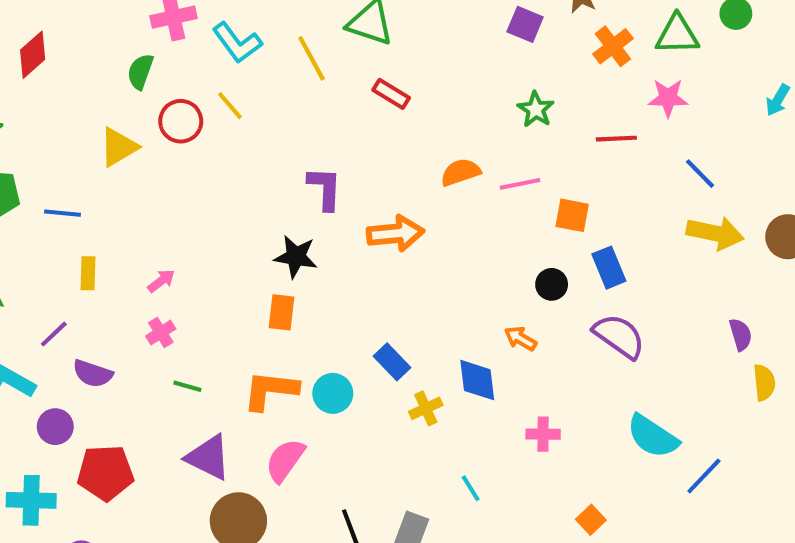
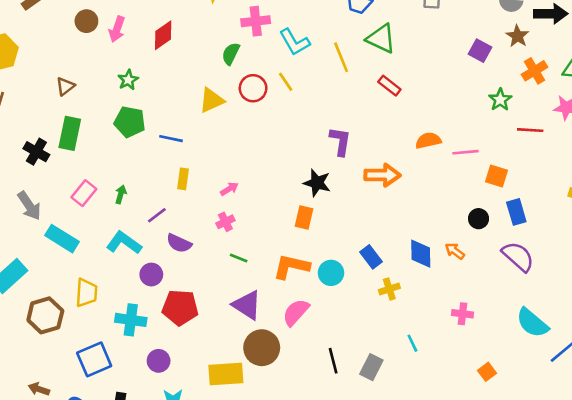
green star: (536, 109) -> (500, 100), moved
blue diamond: (477, 380) -> (421, 254), moved

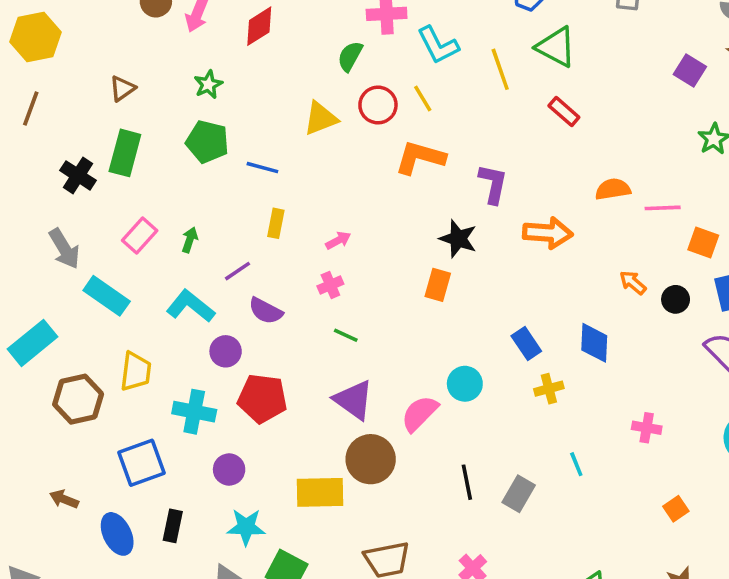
orange arrow: (455, 251) -> (633, 283), moved
orange L-shape: (291, 267) -> (420, 158), moved
cyan circle: (331, 273) -> (465, 384), moved

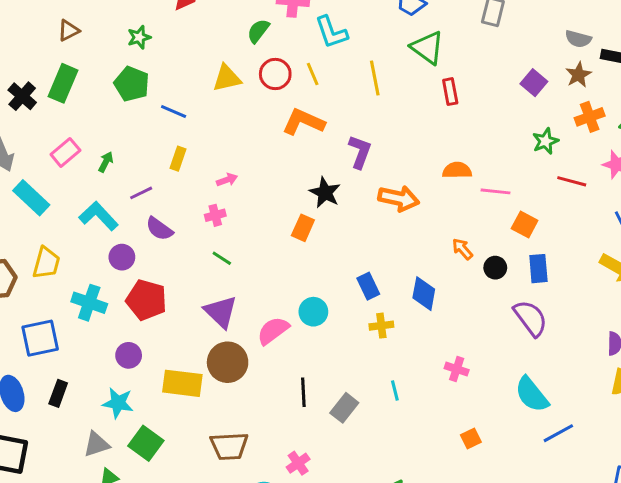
yellow line: (500, 69) -> (375, 78), moved
red rectangle: (564, 112) -> (450, 92), moved, turned 30
purple circle: (229, 469) -> (129, 355), moved

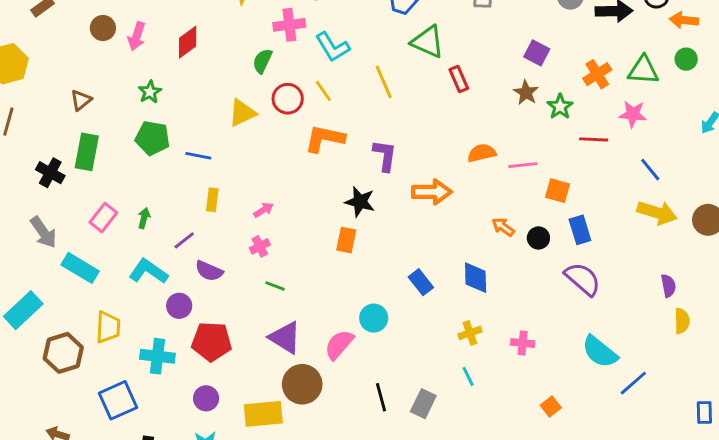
brown star: (578, 75) -> (526, 93), moved
yellow cross: (381, 326) -> (470, 333), moved

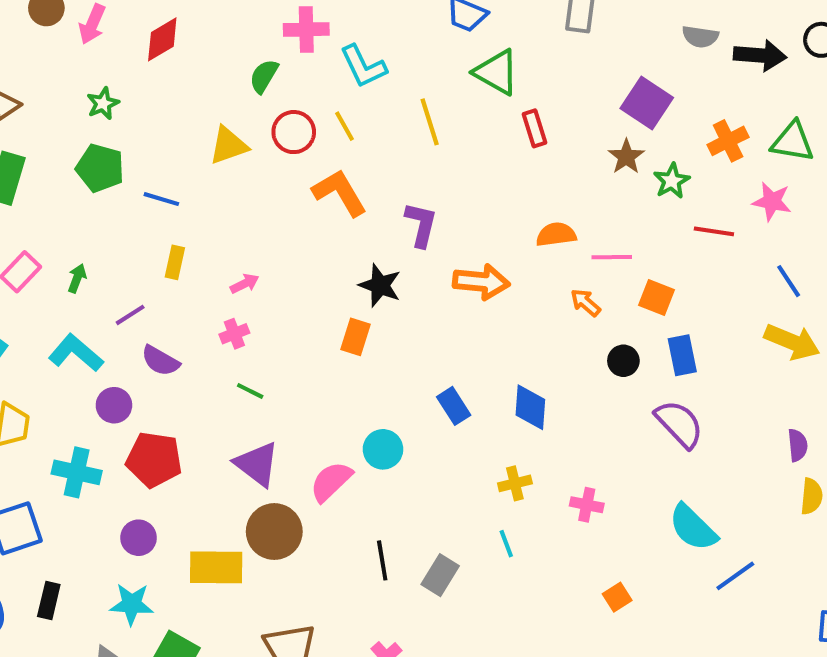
purple square: (537, 53) -> (647, 103), size x1.4
orange L-shape: (325, 139) -> (340, 193), turned 42
orange arrow: (503, 227) -> (586, 302), moved

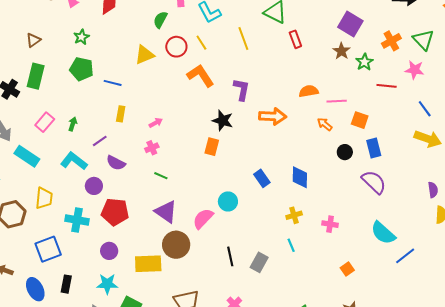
green triangle: (793, 142) -> (423, 40), turned 40

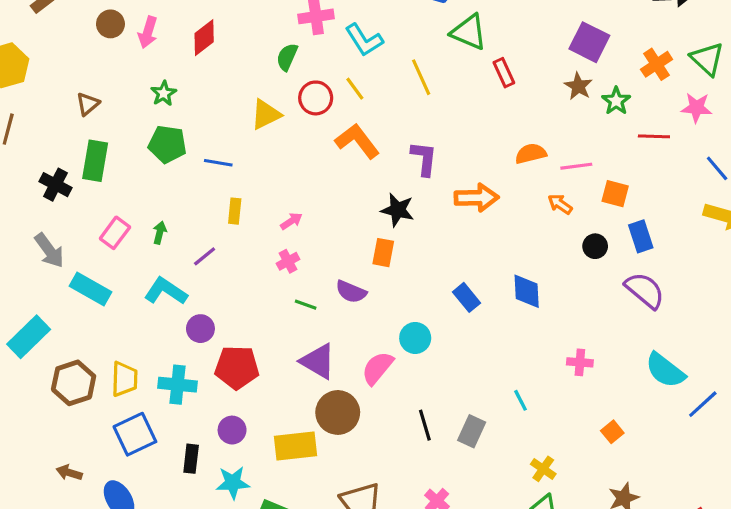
purple semicircle: (116, 163) -> (351, 292), moved
yellow trapezoid: (44, 198) -> (124, 379), moved
yellow cross: (294, 215) -> (543, 469), moved, turned -35
black rectangle: (66, 284) -> (191, 459), moved

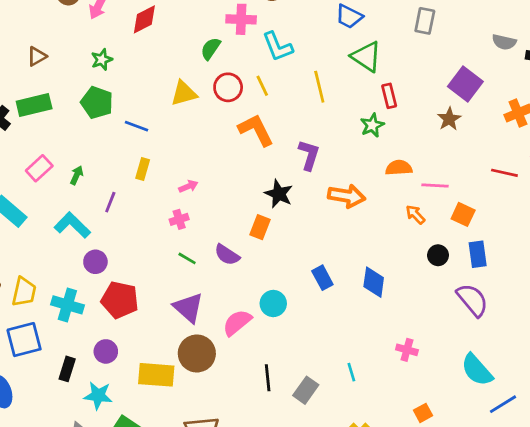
green star: (616, 101) -> (372, 125), moved
green rectangle: (95, 161) -> (34, 105), turned 56
purple line: (205, 256) -> (110, 202), turned -40

